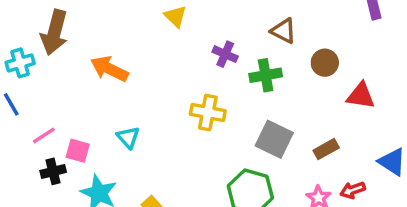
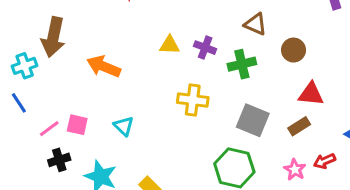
yellow triangle: (176, 16) -> (169, 45), moved, turned -40
red triangle: (361, 96) -> (311, 94), moved
pink square: (78, 151) -> (77, 125), moved

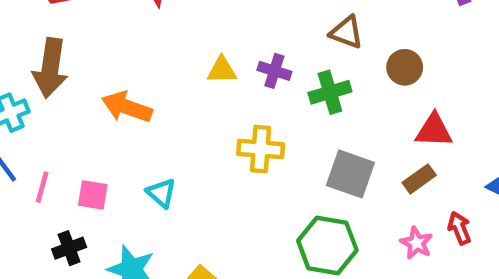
pink line: (49, 129) -> (42, 187), moved, turned -35
red arrow: (325, 161) -> (459, 228), turned 95

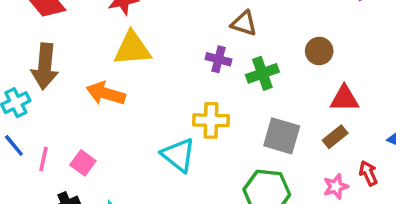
brown triangle: (347, 32) -> (244, 23), moved
yellow triangle: (222, 70) -> (132, 49), moved, size x1.6
cyan triangle: (161, 193) -> (178, 155), moved, size x1.5
pink square: (93, 195) -> (83, 163), turned 30
pink star: (416, 243) -> (336, 187), turned 30

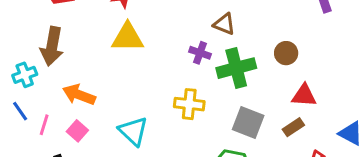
green cross: (262, 73) -> (236, 68), size x1.4
orange arrow: (106, 93) -> (79, 95), moved
cyan triangle: (178, 155) -> (133, 131), moved

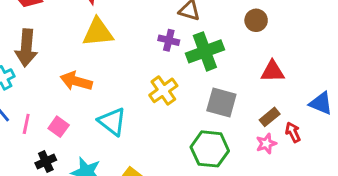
brown circle: (286, 53) -> (256, 20), moved
orange arrow: (79, 95) -> (76, 81), moved
yellow cross: (189, 104) -> (163, 90), turned -36
brown rectangle: (293, 127) -> (270, 117), moved

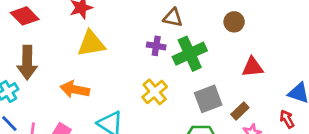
gray square: (221, 102) -> (208, 99), turned -32
brown rectangle: (270, 117) -> (240, 111), moved
red arrow: (293, 132) -> (287, 119), moved

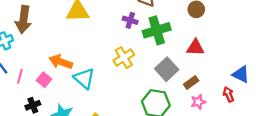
red triangle: (253, 67) -> (195, 48), moved
orange arrow: (75, 89) -> (61, 62), moved
gray square: (208, 99) -> (167, 69), turned -30

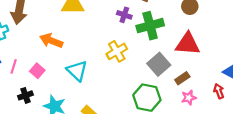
red triangle: (195, 48) -> (188, 44), size x1.4
orange arrow: (61, 62) -> (51, 41), moved

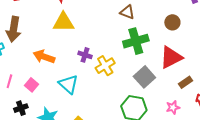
purple cross: (124, 15) -> (85, 55), moved
red triangle: (188, 44) -> (171, 57), turned -30
brown rectangle: (182, 78) -> (185, 82), moved

